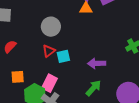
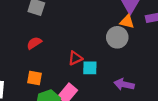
gray circle: (51, 27) -> (117, 37), moved

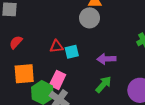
red triangle: (75, 58) -> (56, 46), turned 32
orange square: (34, 78) -> (24, 74), size x1.5

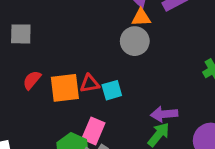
purple arrow: (106, 59) -> (164, 114), moved
orange square: (24, 74) -> (65, 88), moved

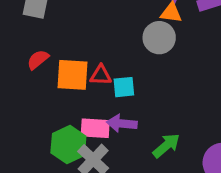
purple arrow: (164, 114) -> (122, 124), moved
pink rectangle: (93, 131) -> (95, 128), turned 60

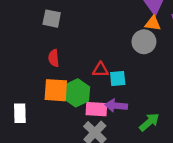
red semicircle: (38, 60) -> (54, 58), turned -56
orange square: (73, 75) -> (56, 90), moved
green hexagon: (68, 145) -> (77, 93), moved

